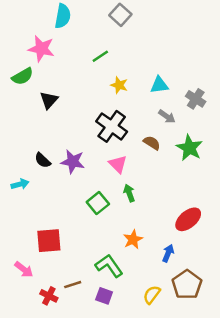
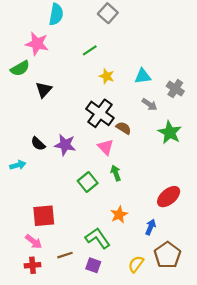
brown semicircle: (152, 143) -> (124, 128), moved
pink arrow: (24, 270) -> (34, 242), moved
red cross: (49, 296) -> (32, 265), moved, turned -32

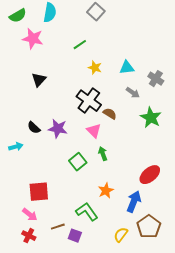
green semicircle: (20, 68) -> (18, 16), moved
blue arrow: (151, 227) -> (134, 202), size x1.5
red cross: (32, 265) -> (29, 236), turned 32
purple square: (93, 265) -> (75, 236), moved

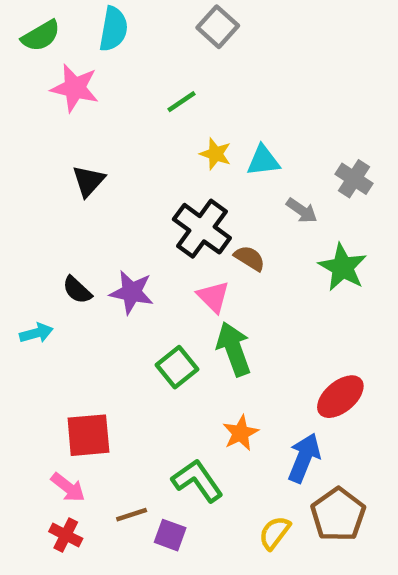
cyan triangle: (127, 68) -> (263, 161), moved
green arrow: (103, 154) -> (234, 349), size x1.6

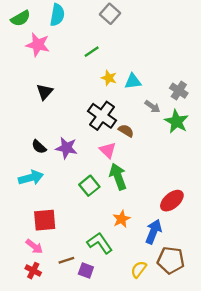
green star: (343, 267) -> (176, 122), moved
cyan arrow: (36, 333) -> (31, 178), moved, size x1.5
brown pentagon: (338, 515) -> (171, 260), turned -30

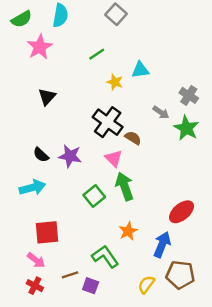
pink star: (38, 45) -> (40, 47), turned 30
cyan triangle: (133, 81) -> (140, 70), moved

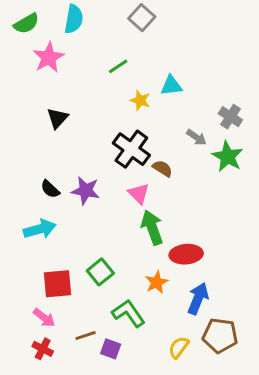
green square: (94, 196) -> (100, 272), moved
red ellipse: (181, 212) -> (186, 254), moved, turned 35

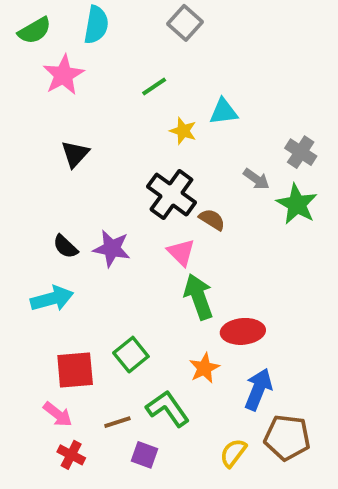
brown line: (86, 335) -> (117, 422), moved
red cross: (43, 349) -> (71, 455), moved

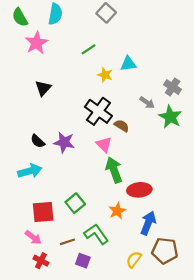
green semicircle: (35, 31) -> (20, 17), turned 90

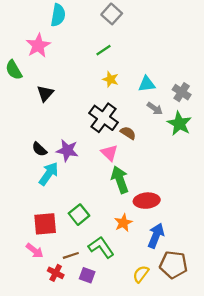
green semicircle: (20, 17) -> (14, 70), moved
green line: (88, 49) -> (104, 50), moved
cyan triangle: (128, 64) -> (147, 84), moved
cyan arrow: (30, 171) -> (49, 174), moved, turned -40
red cross: (41, 261) -> (56, 273), moved

